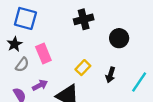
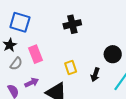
black circle: (119, 38) -> (113, 54), moved
yellow rectangle: (83, 68) -> (71, 68), turned -64

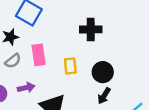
black circle: (113, 54) -> (103, 72), moved
yellow rectangle: (71, 68) -> (70, 66), moved

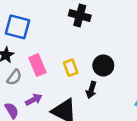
black cross: (91, 29) -> (80, 15), moved, turned 30
black arrow: (104, 96) -> (91, 90), moved

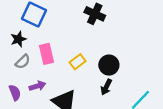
yellow rectangle: (71, 68) -> (78, 62), turned 63
black arrow: (91, 90) -> (106, 87), moved

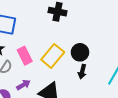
yellow rectangle: (78, 62) -> (53, 56), size x1.6

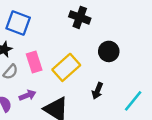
black circle: (80, 52) -> (109, 51), moved

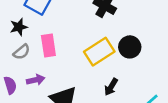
yellow rectangle: (66, 67) -> (99, 52), moved

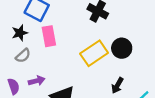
pink rectangle: (48, 45) -> (49, 36), moved
black arrow: (111, 87) -> (117, 85), moved

